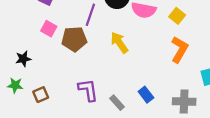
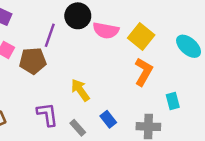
yellow square: (177, 16) -> (141, 37), size x1.5
yellow arrow: (119, 43) -> (80, 90), moved

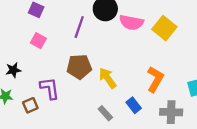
brown pentagon: (33, 61) -> (79, 67), moved
orange L-shape: (144, 72) -> (155, 79), moved
purple L-shape: (47, 114) -> (50, 88), moved

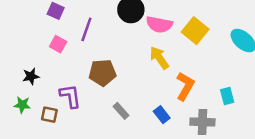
purple line: (79, 27) -> (86, 29), moved
yellow arrow: (108, 78) -> (159, 58), moved
brown square: (30, 105) -> (49, 115), turned 35
gray rectangle: (105, 113) -> (121, 111), moved

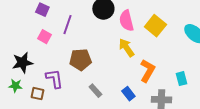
pink semicircle: (159, 24) -> (126, 21), turned 65
black star: (31, 76) -> (22, 63), size x1.5

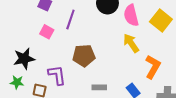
gray rectangle: (95, 91) -> (99, 87), turned -48

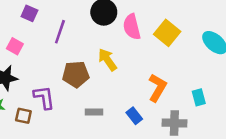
pink square: (47, 32) -> (15, 46), moved
yellow arrow: (131, 43) -> (107, 60), moved

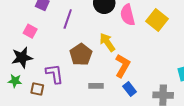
brown pentagon: (76, 74) -> (81, 55), turned -30
orange L-shape: (157, 88) -> (122, 66), moved

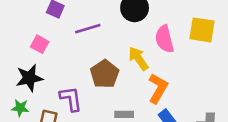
pink semicircle: (128, 15) -> (164, 39), moved
purple line: (68, 19) -> (88, 29), turned 54
yellow square: (157, 20) -> (202, 30), turned -30

